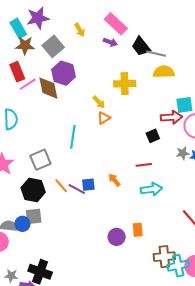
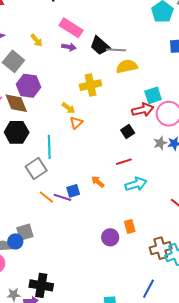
gray square: (40, 160) -> (36, 168), moved
black hexagon: (33, 190) -> (17, 132), moved

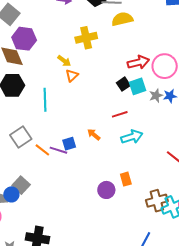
cyan square: (153, 95) -> (137, 86), moved
gray square: (36, 168) -> (21, 137), moved
gray square: (25, 232) -> (21, 185), turned -30

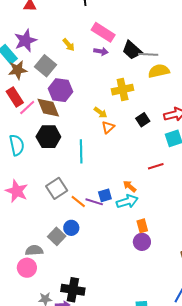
black square: (123, 84) -> (143, 120), moved
cyan arrow: (132, 137) -> (127, 201), moved
orange rectangle: (126, 179) -> (142, 226), moved
blue circle: (11, 194) -> (71, 228), moved

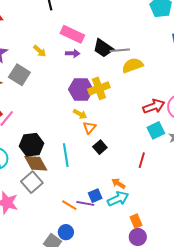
purple hexagon: (61, 90) -> (81, 90), moved
brown diamond: (48, 108) -> (36, 163), moved
black square: (143, 120) -> (100, 147), moved
red line: (156, 166) -> (142, 160), turned -49
gray square: (57, 188) -> (32, 182), moved

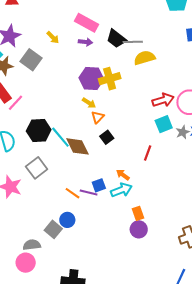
cyan line: (66, 155) -> (60, 137), moved, turned -35
brown diamond: (36, 163) -> (78, 146), moved

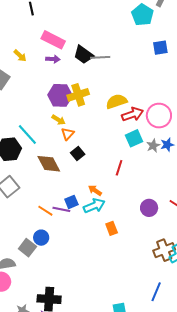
yellow semicircle: (145, 58) -> (117, 101), moved
cyan line: (60, 137) -> (27, 134), moved
purple circle: (139, 229) -> (149, 208), moved

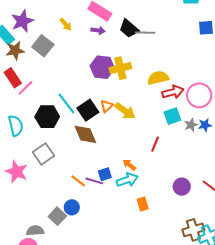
yellow arrow: (59, 120) -> (125, 111), moved, size x1.5
black square: (78, 154) -> (88, 110), moved, size x1.5

